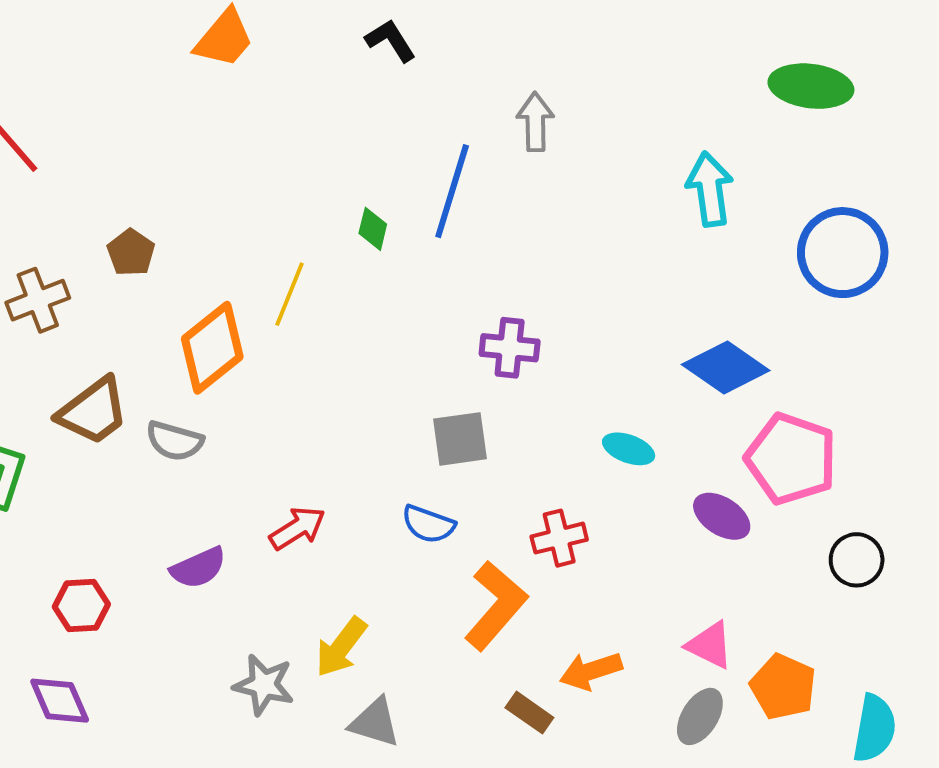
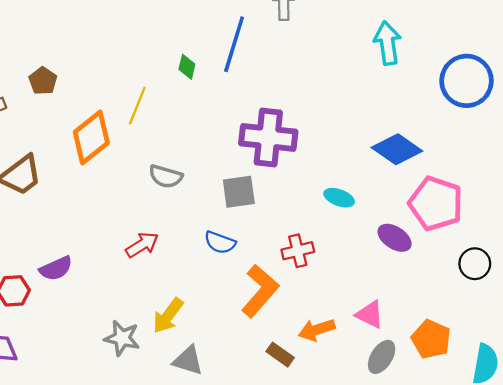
purple cross: (510, 348) -> (268, 137), size x1.6
gray semicircle: (175, 441) -> (166, 176), moved
purple semicircle: (198, 568) -> (56, 268), moved
pink triangle: (710, 645) -> (370, 314), moved

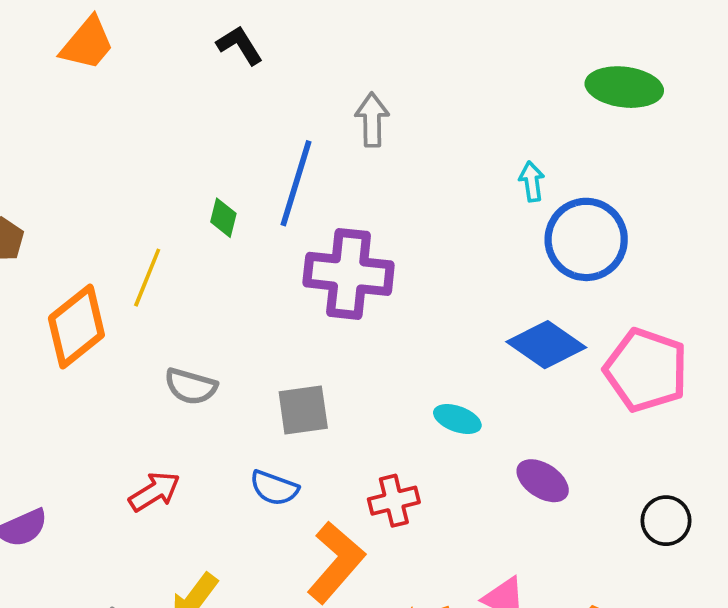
cyan arrow: (387, 43) -> (532, 181), size x0.6
blue circle: (467, 81) -> (586, 239), moved
purple cross: (268, 137) -> (349, 274), moved
pink pentagon: (436, 204) -> (646, 370), moved

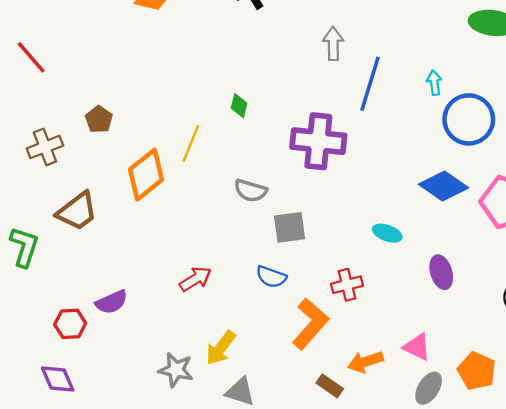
blue line: (296, 183) -> (370, 84), moved
gray semicircle: (191, 386) -> (251, 191), moved
purple ellipse: (543, 481) -> (441, 272), turned 40

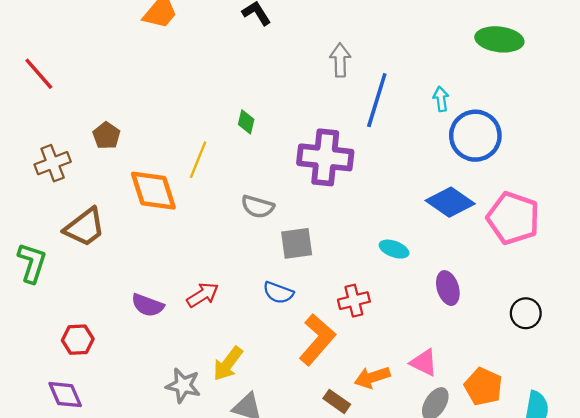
orange diamond: (146, 175) -> (153, 191), turned -69
purple semicircle: (112, 302) -> (148, 305), moved, turned 44

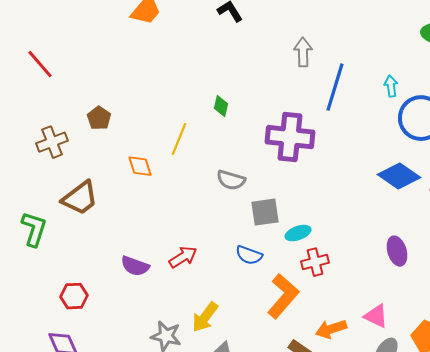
orange diamond: (153, 191) -> (140, 166), size x0.6
cyan ellipse: (394, 249) -> (298, 233), moved, turned -40

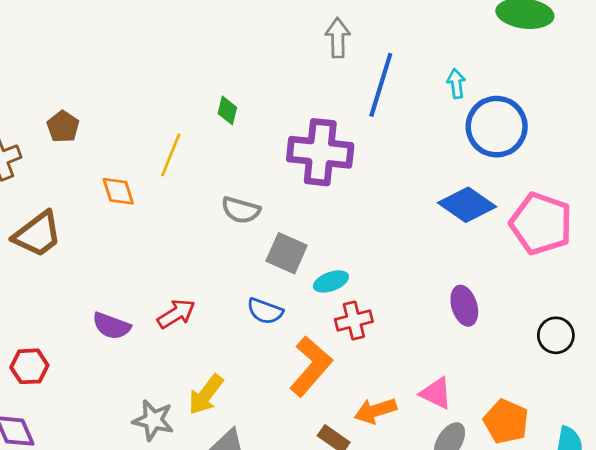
gray square: (265, 212) -> (287, 253), turned 32

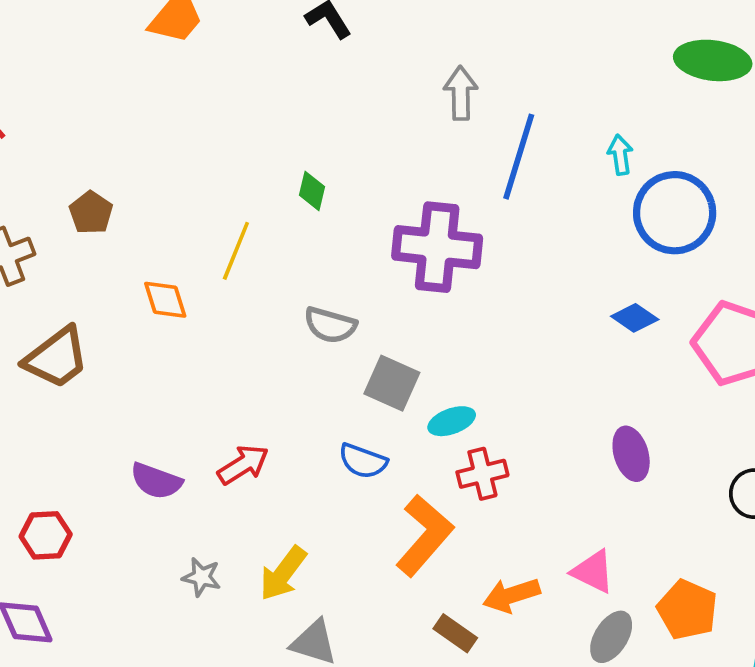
blue diamond: (467, 205) -> (635, 318), size x0.6
gray star: (153, 420) -> (201, 577), moved, size x0.7

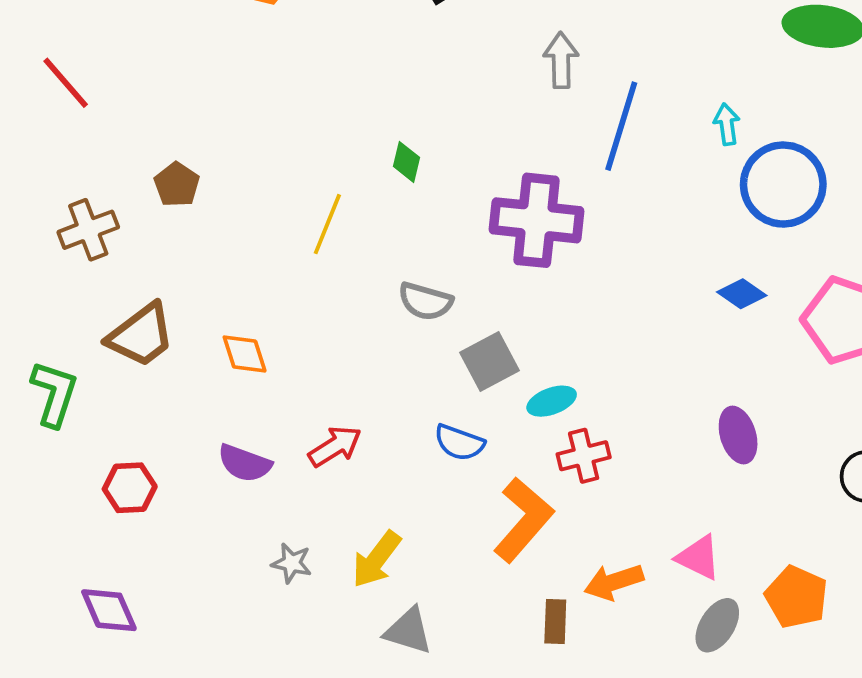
orange diamond: (165, 300) -> (245, 354), moved
gray square: (392, 383) -> (489, 362), turned 38
red hexagon: (46, 535) -> (130, 488), moved
brown rectangle: (455, 633) -> (555, 621), turned 57

